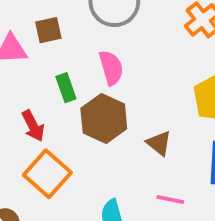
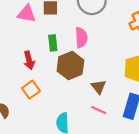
orange square: (47, 174) -> (31, 90), size x0.7
pink line: (170, 199) -> (99, 110), moved

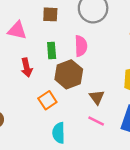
pink triangle: (27, 14) -> (17, 30), moved
orange square: (31, 90) -> (47, 100), moved

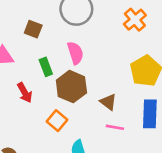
brown square: (50, 14) -> (33, 29), turned 35

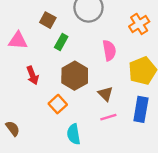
pink semicircle: (75, 53) -> (109, 50), moved
green rectangle: (46, 67) -> (61, 42), moved, turned 42
pink line: (115, 127) -> (108, 117), turned -35

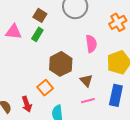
green rectangle: (61, 42) -> (37, 34), moved
red arrow: (33, 75) -> (27, 104), moved

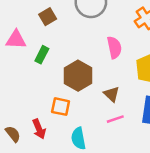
brown square: (40, 15) -> (48, 17), turned 32
green rectangle: (37, 34) -> (42, 55), moved
orange square: (45, 88) -> (61, 107), turned -35

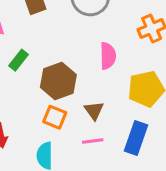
green rectangle: (42, 55) -> (19, 60), moved
orange square: (61, 107) -> (55, 117), moved

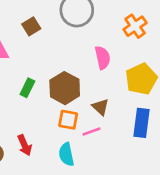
green rectangle: (19, 60) -> (27, 88), moved
pink line: (93, 141) -> (91, 131), moved

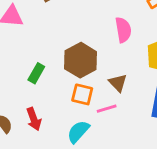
green rectangle: (27, 88) -> (36, 73), moved
cyan semicircle: (66, 154) -> (78, 132), turned 50

